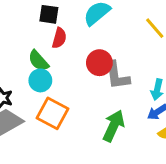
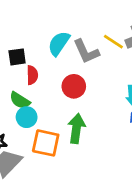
gray L-shape: (117, 75) -> (86, 51), moved
green arrow: (114, 126) -> (76, 128), moved

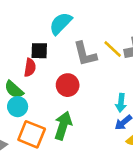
cyan semicircle: (59, 43) -> (61, 23), moved
black square: (17, 57) -> (39, 51), moved

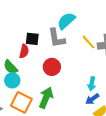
cyan semicircle: (61, 23) -> (66, 21), moved
gray L-shape: (85, 54) -> (57, 38), moved

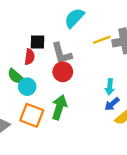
gray L-shape: (57, 38) -> (62, 53), moved
yellow line: (89, 42) -> (102, 40), turned -63
cyan circle: (12, 80) -> (27, 87), moved

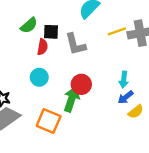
red circle: (63, 72) -> (81, 84), moved
green semicircle: (16, 76) -> (29, 25), moved, turned -84
orange square: (32, 115) -> (49, 121), moved

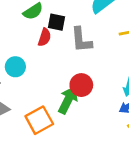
cyan circle: (39, 77) -> (15, 67), moved
orange square: (49, 121) -> (39, 120), turned 30

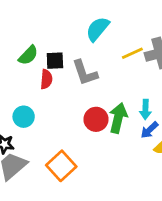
green arrow: (68, 100) -> (118, 118), moved

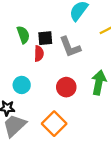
green semicircle: (28, 55) -> (23, 35), turned -60
red circle: (96, 119) -> (66, 87), moved

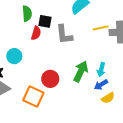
red circle: (66, 87) -> (50, 79), moved
orange square: (54, 124) -> (33, 96), turned -35

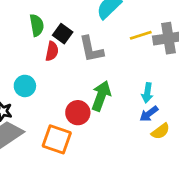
black square: (45, 21) -> (63, 34), turned 32
green arrow: (81, 71) -> (101, 96), moved

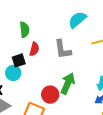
black square: (63, 34) -> (19, 60), moved, turned 32

